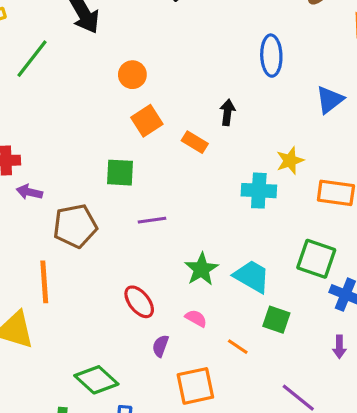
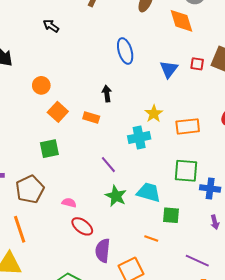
purple line: (152, 220) -> (108, 165), moved, turned 72
pink semicircle: (196, 318) -> (69, 203), moved
purple semicircle: (160, 346) -> (103, 251), size x1.6

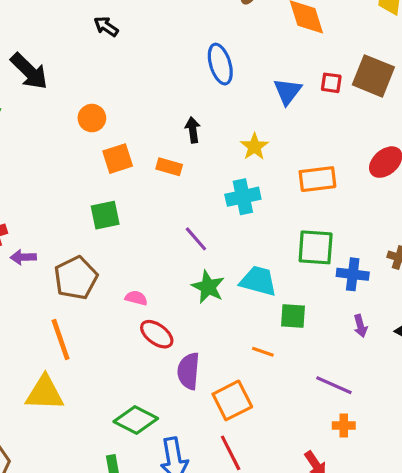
orange square: (58, 112) -> (118, 159), turned 30
yellow star: (154, 114) -> (254, 147), moved

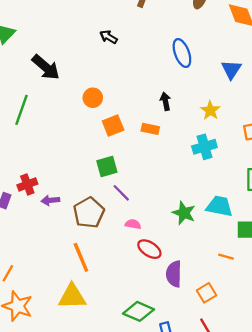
black arrow: (106, 27) -> (109, 37), moved
purple line: (196, 239) -> (121, 193), moved
orange square: (232, 400) -> (206, 293), size x0.7

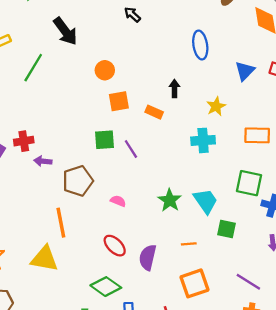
purple line: (121, 193) -> (131, 149), moved
cyan trapezoid: (219, 206) -> (206, 201), turned 32
red ellipse: (149, 249) -> (115, 246), moved
orange line: (226, 257) -> (189, 244), moved, turned -32
orange square: (206, 293) -> (194, 283), moved, size x1.5

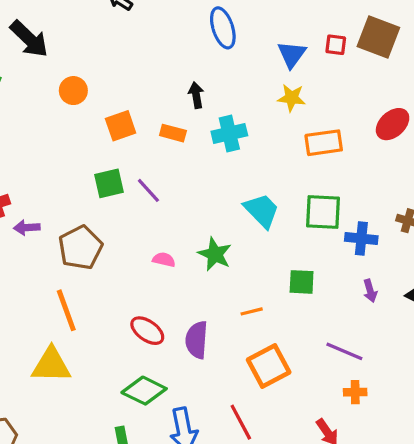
orange circle: (105, 70) -> (73, 91), moved
yellow star: (216, 106) -> (292, 98), moved, turned -30
cyan cross: (203, 140) -> (229, 133), moved
pink semicircle: (118, 201) -> (164, 260), moved
cyan trapezoid: (206, 201) -> (262, 211), moved

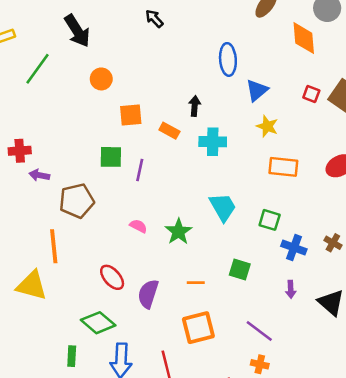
blue triangle: (292, 54) -> (257, 90), moved
purple line: (148, 190) -> (140, 170), turned 40
green square: (323, 212) -> (270, 220), size x0.7

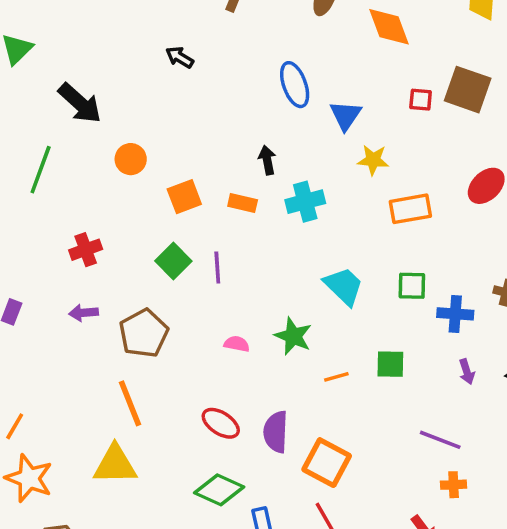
red cross: (20, 151) -> (86, 250), moved
green square: (111, 157) -> (173, 261), turned -30
orange line: (196, 283) -> (336, 377), moved
orange square: (198, 328) -> (327, 463), moved, turned -32

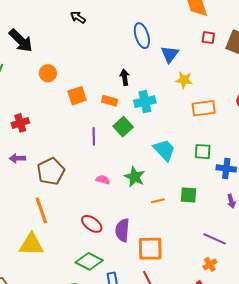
red square: (421, 100) -> (208, 38), moved
green square: (173, 261) -> (123, 127), moved
orange square: (327, 463) -> (150, 249), turned -32
orange cross: (454, 485) -> (210, 264), moved, turned -32

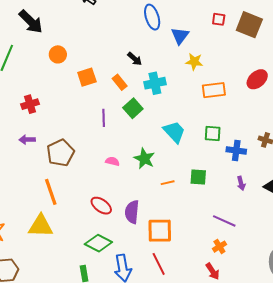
black arrow: (125, 77) -> (135, 59), turned 140
orange rectangle: (110, 101) -> (120, 82), turned 35

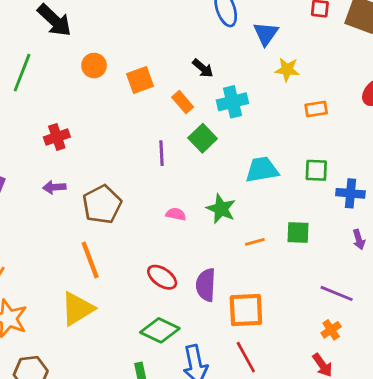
orange square: (87, 77) -> (140, 80), moved
orange rectangle: (214, 90) -> (316, 109), size x0.7
cyan trapezoid: (174, 132) -> (262, 170), turned -55
yellow triangle: (41, 226) -> (77, 309), turned -32

